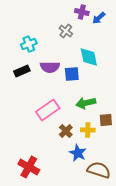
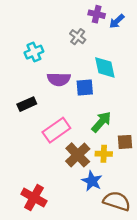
black rectangle: (22, 71) -> (27, 104), moved
green arrow: (86, 103) -> (101, 122), turned 144
brown cross: (66, 131) -> (78, 155), size x1.5

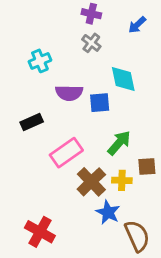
purple cross: (97, 14) -> (91, 14), moved
brown semicircle: (117, 201) -> (137, 236), turned 48

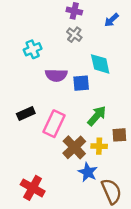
black rectangle: (32, 122) -> (26, 114), moved
pink rectangle: (66, 153) -> (54, 124), turned -30

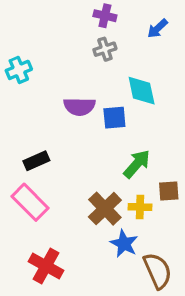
gray cross: (74, 35) -> (105, 49), turned 35
cyan cross: (33, 49) -> (19, 70), moved
pink rectangle: (54, 124) -> (30, 202), moved, turned -70

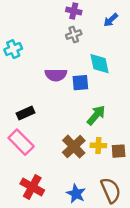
brown square: (169, 191) -> (119, 151), moved
blue star: (124, 244) -> (76, 194), moved

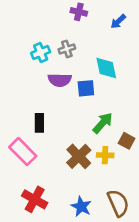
gray cross: (74, 35) -> (67, 49), moved
cyan cross: (13, 49) -> (41, 52), moved
black rectangle: (26, 113) -> (39, 123), moved, turned -66
brown square: (119, 151) -> (127, 141), moved, turned 32

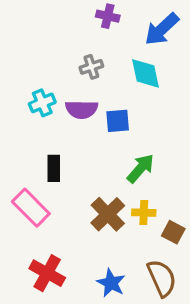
blue arrow: (118, 21) -> (162, 29), size x1.6
cyan cross: (41, 52) -> (42, 103), moved
cyan diamond: (106, 68) -> (145, 73), moved
brown square: (127, 141) -> (173, 232), moved

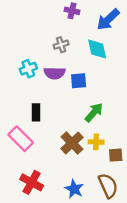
brown square: (173, 232) -> (116, 155), turned -32

